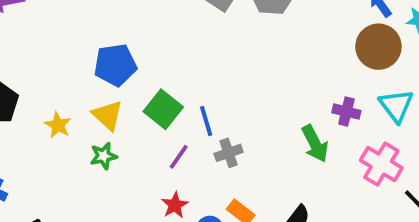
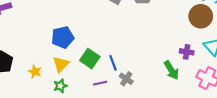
yellow triangle: (108, 115) -> (61, 64), turned 36
gray cross: (229, 153) -> (126, 79), turned -32
purple line: (179, 157) -> (100, 83), turned 48

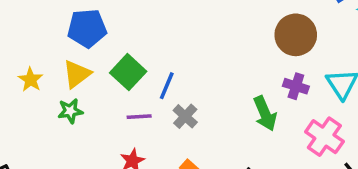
brown circle: (201, 16) -> (296, 35), moved
blue line: (113, 63) -> (167, 86), turned 35

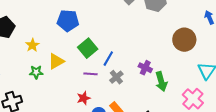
yellow triangle: (77, 74) -> (56, 61), moved
purple cross: (296, 86) -> (145, 68), moved
green star: (70, 111) -> (36, 72), moved

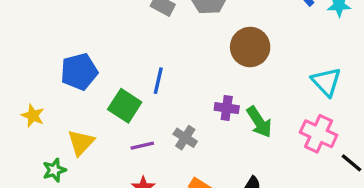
brown circle: (184, 40) -> (250, 47), moved
yellow star: (32, 45) -> (33, 116), moved
blue line: (108, 59) -> (158, 81), moved

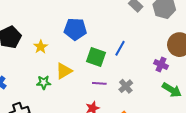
green square: (125, 106) -> (96, 57), turned -30
purple cross: (227, 108) -> (161, 65), moved
green arrow: (259, 122) -> (172, 90), turned -42

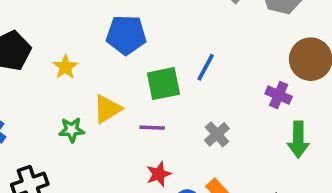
green square: (96, 57) -> (163, 84), turned -30
purple line: (99, 83) -> (152, 128), moved
green arrow: (172, 90) -> (298, 140), turned 60

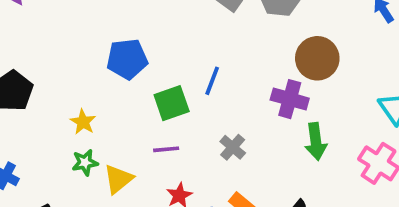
yellow star: (65, 67) -> (83, 122), moved
purple cross: (279, 95) -> (290, 99), size x1.4
yellow triangle: (107, 109) -> (118, 179), moved

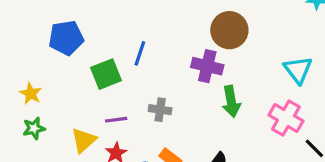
gray cross: (233, 147) -> (160, 110), turned -30
purple line: (166, 149) -> (116, 120), moved
yellow triangle: (118, 179) -> (84, 140), moved

